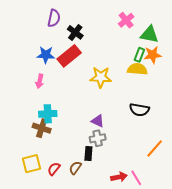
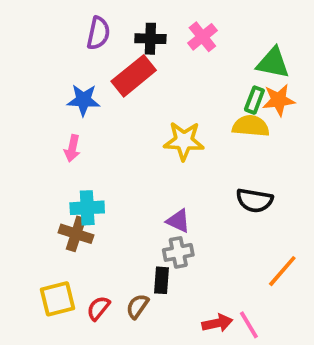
pink cross: (126, 20) -> (202, 37), moved
black cross: (75, 32) -> (150, 39), moved, turned -35
red rectangle: (69, 56) -> (134, 76), moved

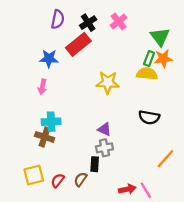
black cross: (150, 39) -> (88, 23), turned -35
green triangle: (273, 63) -> (160, 37), turned 42

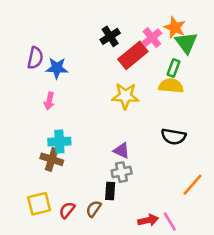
purple semicircle: (58, 19) -> (35, 58), moved
pink cross: (119, 22) -> (152, 38), moved
black cross: (88, 23) -> (110, 36), moved
red rectangle: (78, 44) -> (133, 55), moved
orange star: (163, 59) -> (175, 27), moved, turned 30

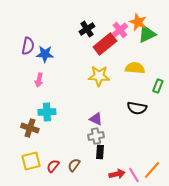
green triangle: (186, 43) -> (147, 34), turned 42
green rectangle: (173, 68) -> (158, 86), moved
brown cross: (52, 159) -> (30, 128), moved
orange line: (193, 185) -> (152, 170), moved
black rectangle: (110, 191) -> (100, 152), moved

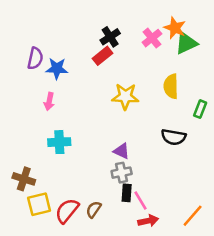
red rectangle: (105, 44) -> (102, 56), moved, size x0.7
yellow semicircle: (135, 68) -> (171, 86), turned -96
brown cross: (30, 128) -> (24, 179), moved
red semicircle: (53, 166) -> (67, 211), size x1.5
pink line: (134, 175) -> (141, 200), moved

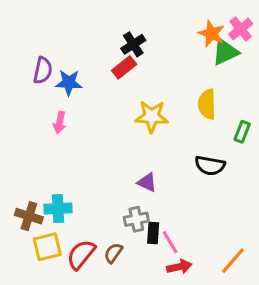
pink cross: (152, 38) -> (241, 29), moved
cyan cross: (59, 142) -> (58, 208), moved
gray cross: (122, 173) -> (136, 219), moved

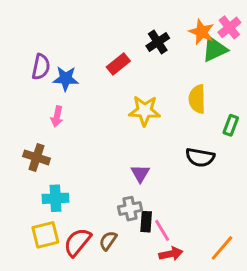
black cross: (133, 44) -> (158, 42), moved
purple triangle: (147, 182) -> (140, 173), turned 36
brown cross: (29, 216) -> (37, 157), moved

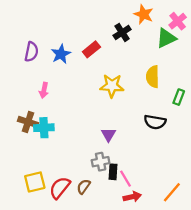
orange star: (202, 32) -> (144, 14), moved
blue star: (66, 79) -> (61, 54), moved, turned -30
cyan cross: (55, 198) -> (44, 128), moved

